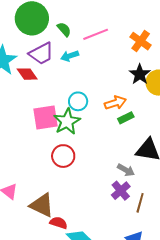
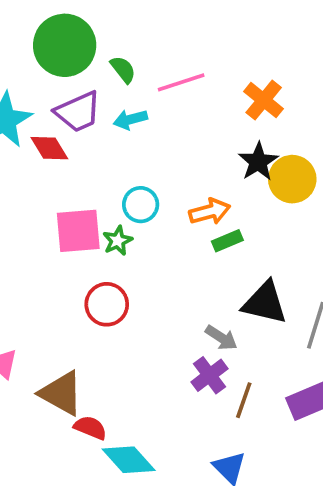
green star: (67, 121) -> (118, 241), size x0.6

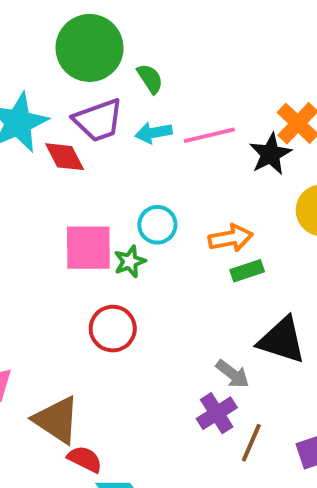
pink line: (181, 82) -> (209, 135), moved
black star: (258, 162) -> (270, 154), moved

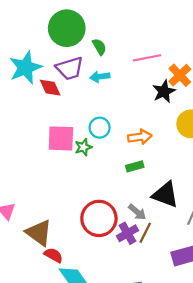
pink line: (209, 135) -> (147, 58), moved
green rectangle: (247, 271) -> (135, 166), moved
red circle: (113, 329) -> (99, 218), moved, size x1.4
brown line: (251, 443) -> (145, 233), moved

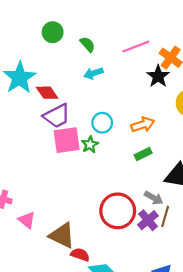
green circle: (67, 28) -> (53, 32), size x0.6
purple trapezoid: (70, 68) -> (57, 116), moved

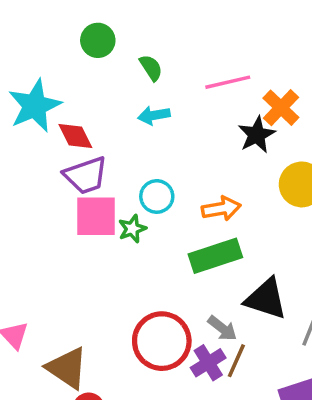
green rectangle: (143, 154) -> (215, 256), size x1.8

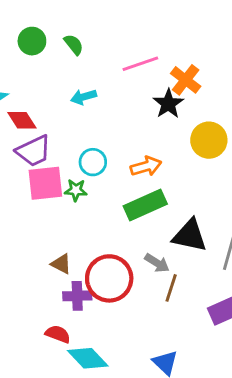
green semicircle: (151, 68) -> (74, 44), moved
green star: (132, 229) -> (76, 190), turned 30
purple cross: (208, 363) -> (77, 296), moved, turned 36
brown triangle: (67, 368) -> (61, 264), moved, size x0.6

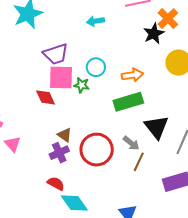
red diamond: (22, 120) -> (45, 97), moved
black triangle: (190, 235) -> (156, 127), turned 32
purple cross: (77, 296) -> (59, 153), moved, turned -30

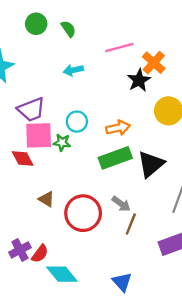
black triangle: (156, 127) -> (151, 164), moved, turned 32
purple cross: (59, 153) -> (20, 250), moved
red semicircle: (56, 183) -> (40, 254), turned 102

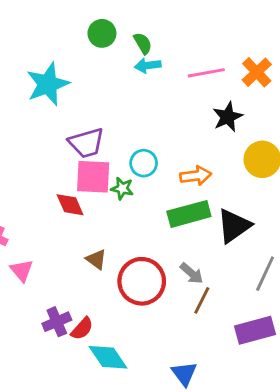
orange cross: (154, 63) -> (257, 72), moved
cyan arrow: (73, 70) -> (148, 65), moved

